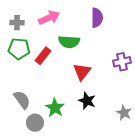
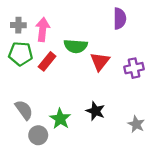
pink arrow: (49, 18) -> (43, 30), moved, turned -60
purple semicircle: (97, 18) -> (120, 19), moved
red triangle: (82, 72) -> (100, 61), moved

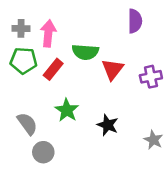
green star: (60, 119) -> (67, 110), moved

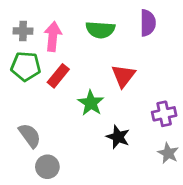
green semicircle: (85, 52) -> (100, 30), moved
purple cross: (151, 77) -> (164, 114), moved
green star: (67, 110) -> (91, 103), moved

